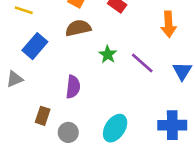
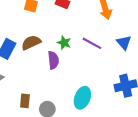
brown semicircle: (78, 28) -> (31, 43), moved
purple semicircle: (73, 87) -> (53, 60), moved

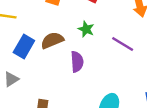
green star: (64, 43) -> (86, 29), moved

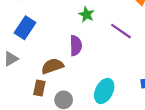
brown semicircle: (52, 40) -> (52, 66), moved

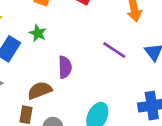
green star: (86, 14) -> (38, 33), moved

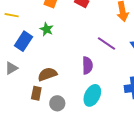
purple semicircle: (65, 67) -> (87, 65), moved

